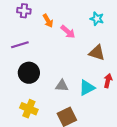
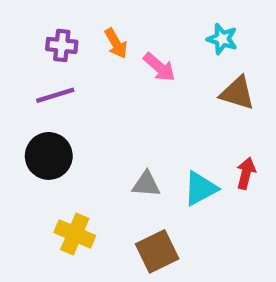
purple cross: (24, 11) -> (62, 45), moved
brown triangle: (97, 53) -> (237, 93), moved
black circle: (29, 73) -> (49, 156), moved

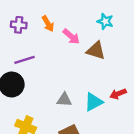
brown triangle: (237, 93) -> (96, 51), moved
purple line: (55, 95) -> (25, 60), moved
red arrow: (246, 173) -> (118, 94), turned -126

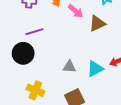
brown triangle: (96, 51) -> (97, 23), turned -42

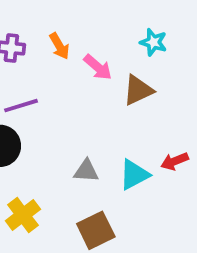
yellow cross: (35, 90) -> (23, 215), turned 30

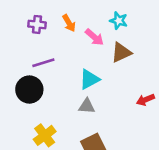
cyan star: (153, 42) -> (119, 21), moved
cyan triangle: (134, 175) -> (89, 79), moved

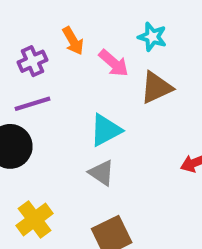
purple cross: (37, 24) -> (32, 61), moved, turned -30
gray triangle: (87, 106) -> (101, 173), turned 30

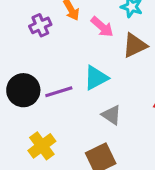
purple line: (32, 104) -> (59, 92), moved
gray triangle: (101, 173) -> (111, 115), moved

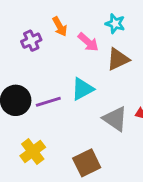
gray triangle: (111, 115) -> (115, 119), moved, size x1.4

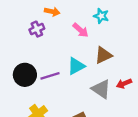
orange arrow: (60, 26) -> (52, 12), moved, turned -48
brown triangle: (118, 59) -> (103, 55), moved

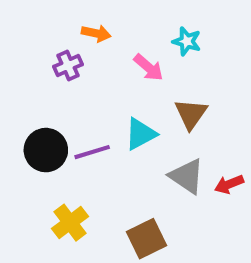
brown triangle: (103, 55) -> (191, 114), turned -30
red arrow: (124, 84) -> (229, 184), moved

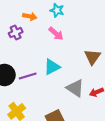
cyan star: (187, 41) -> (57, 10), moved
brown triangle: (191, 114) -> (92, 57), moved

